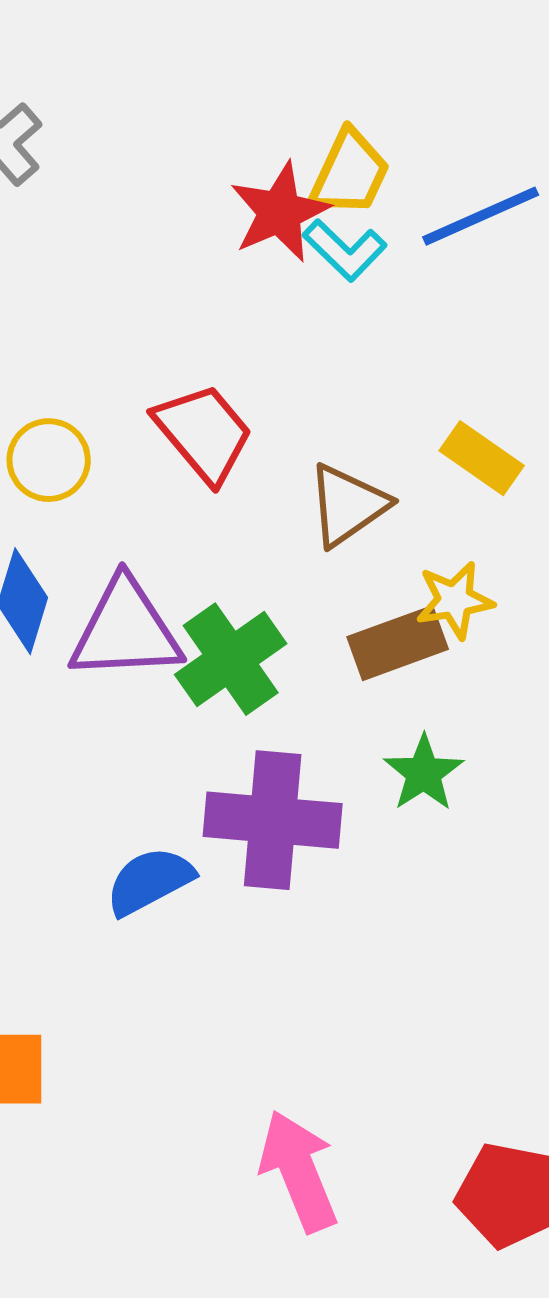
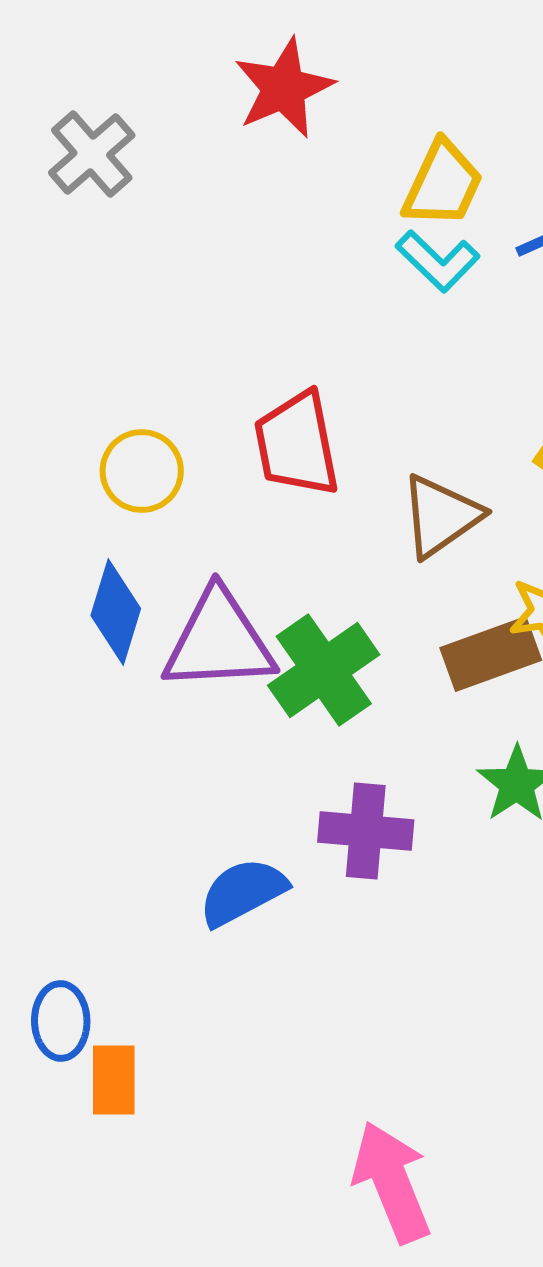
red star: (280, 212) -> (284, 88), moved
red trapezoid: (204, 433) -> (297, 444), turned -151
purple cross: (273, 820) -> (366, 831), size x0.7

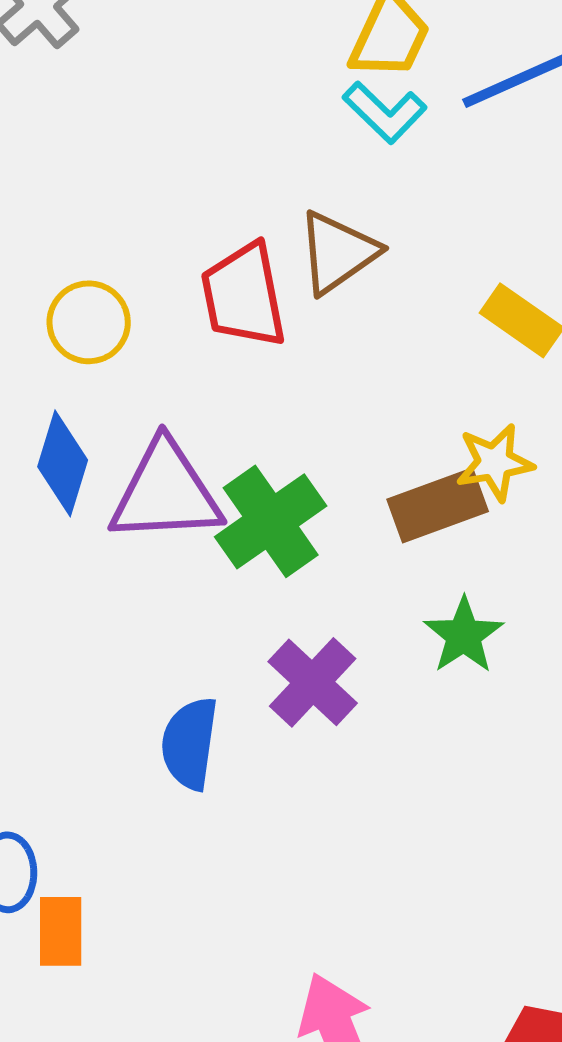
brown triangle: (441, 516) -> (338, 252), moved
purple cross: (366, 831) -> (313, 682), turned 38
blue semicircle: (243, 892) -> (190, 743), turned -54

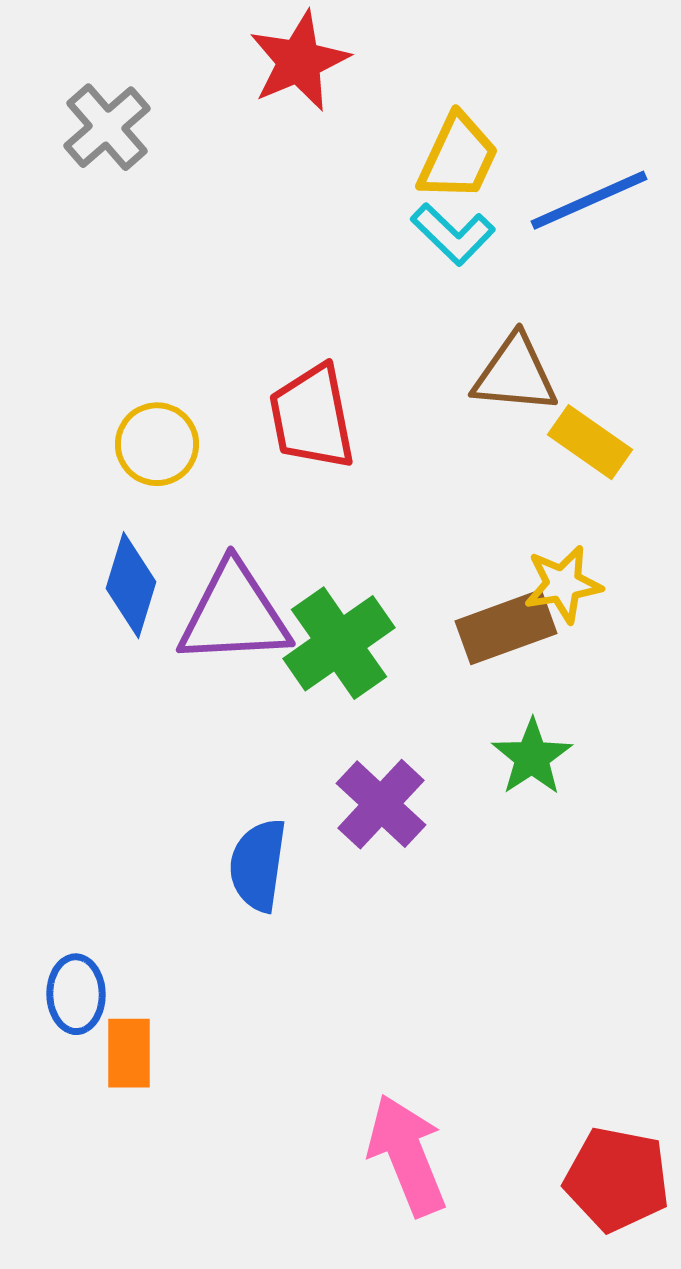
brown triangle: (338, 252) -> (515, 374), moved, turned 40

